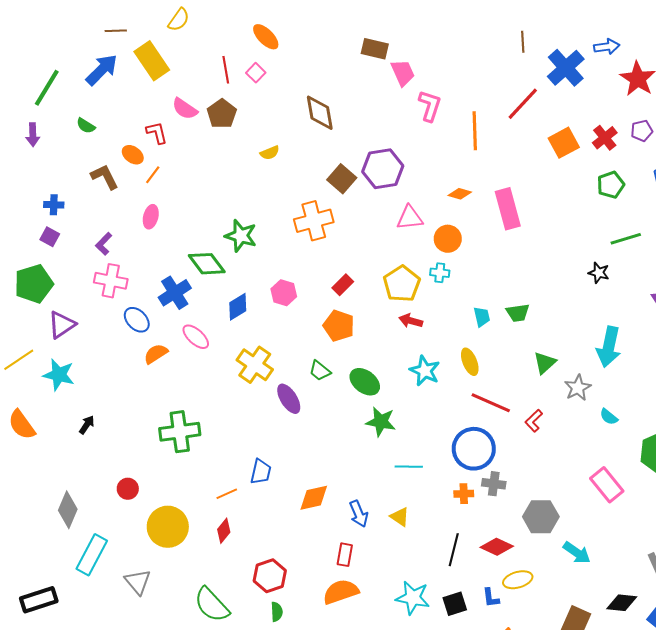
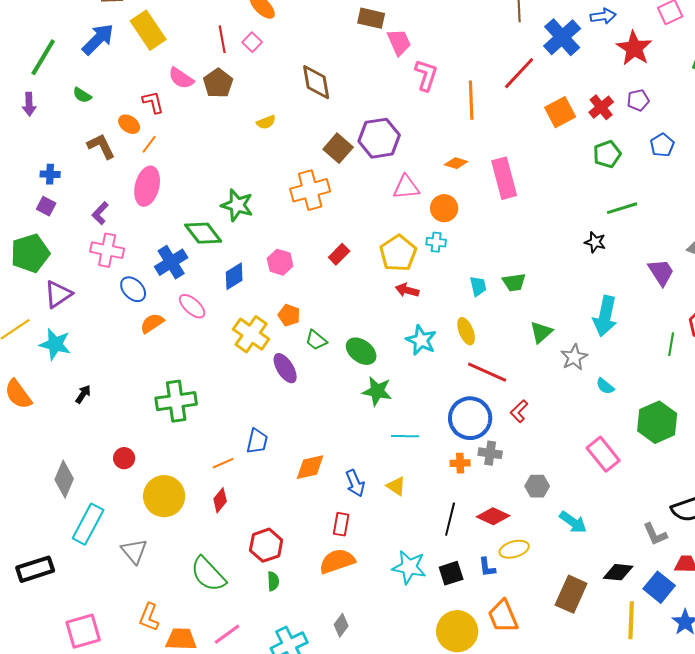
pink ellipse: (151, 217) -> (147, 186), size x1.6
orange pentagon: (339, 326) -> (289, 315), moved, size x0.7
red L-shape: (534, 421) -> (519, 411), moved
gray hexagon: (541, 517) -> (537, 486), size x0.7

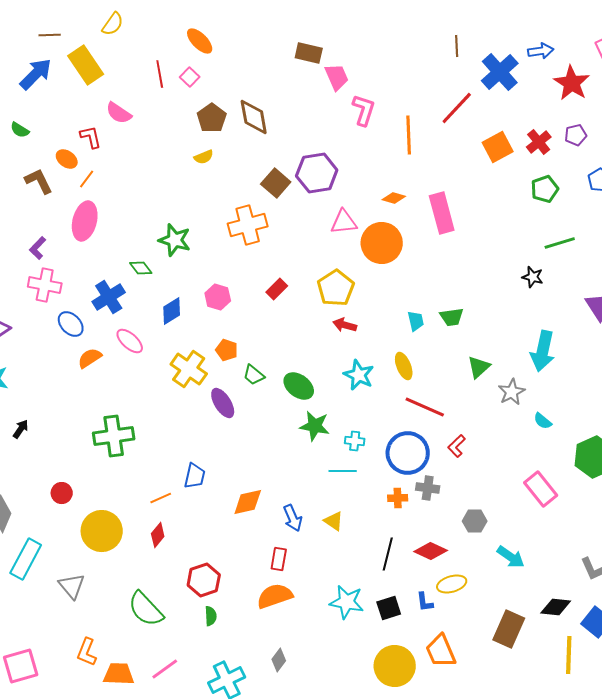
brown pentagon: (218, 83) -> (212, 118), moved
orange circle: (444, 208) -> (382, 243), size x1.5
green diamond: (203, 233) -> (141, 268), size x0.6
cyan cross: (436, 242) -> (355, 441), moved

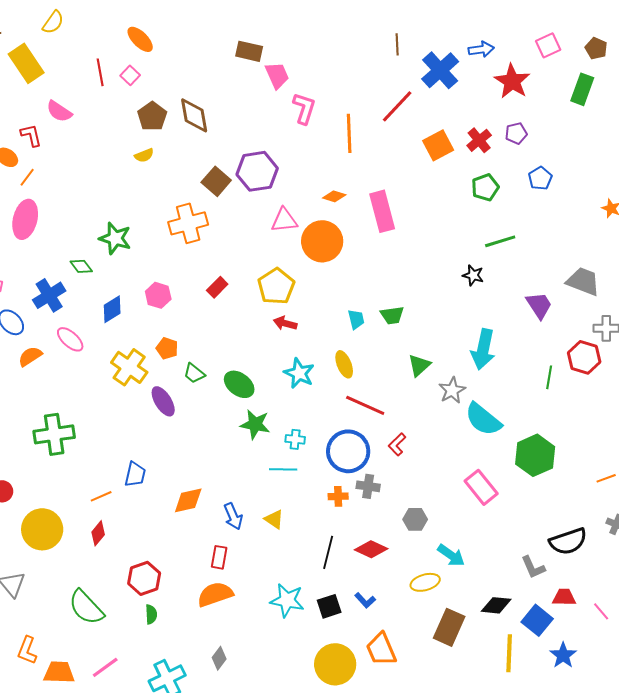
cyan semicircle: (543, 421) -> (483, 419), size x2.0
yellow ellipse: (452, 584) -> (425, 582), moved
blue L-shape: (425, 602) -> (365, 600), turned -35

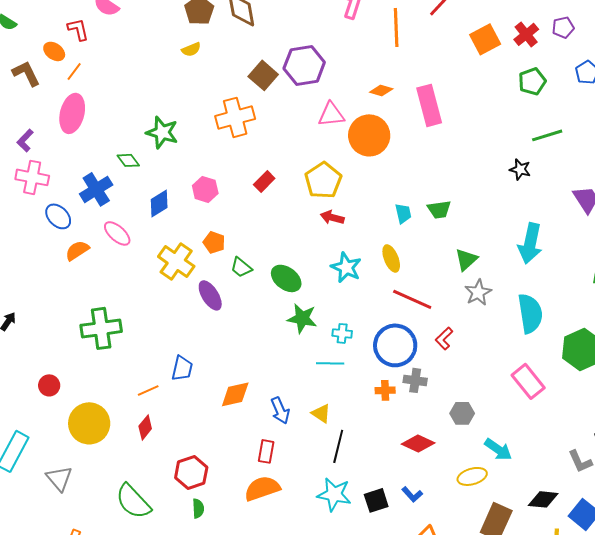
gray star: (452, 390) -> (478, 292), moved
cyan semicircle: (483, 419) -> (530, 313), turned -138
black line: (328, 552) -> (338, 446), moved

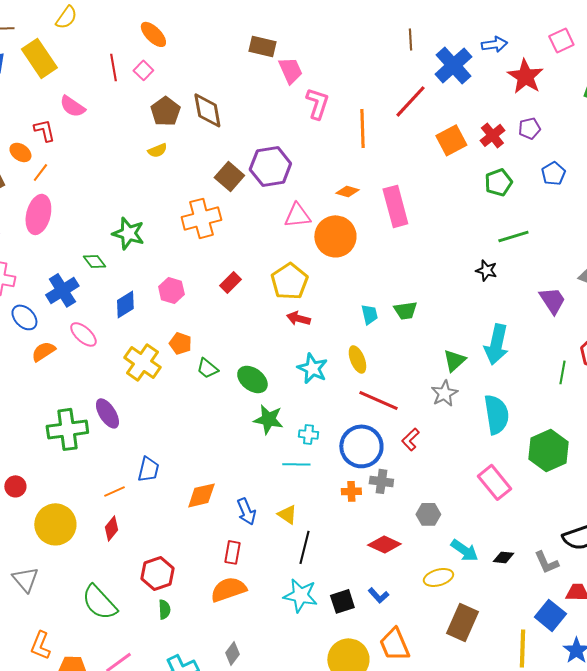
green triangle: (466, 259) -> (454, 360), moved
purple ellipse: (210, 295) -> (107, 413), moved
black diamond: (543, 499) -> (503, 557), moved, size x0.7

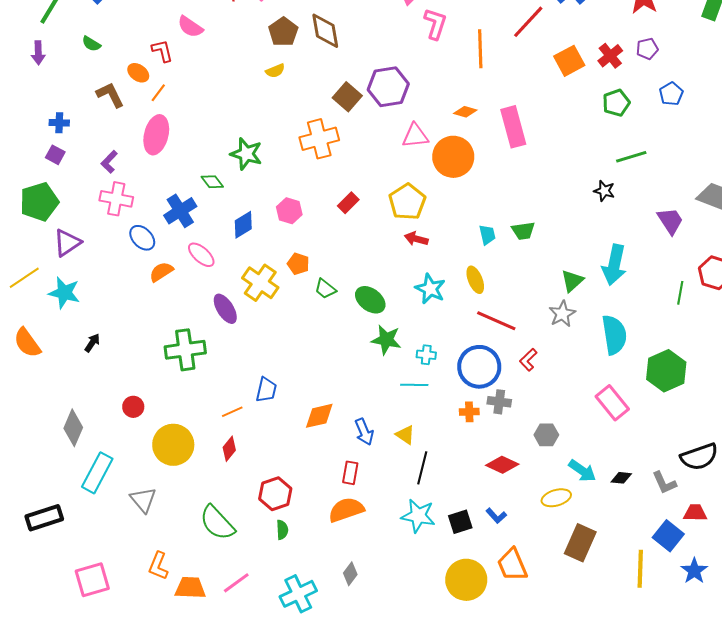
purple ellipse: (107, 413) -> (225, 309), moved

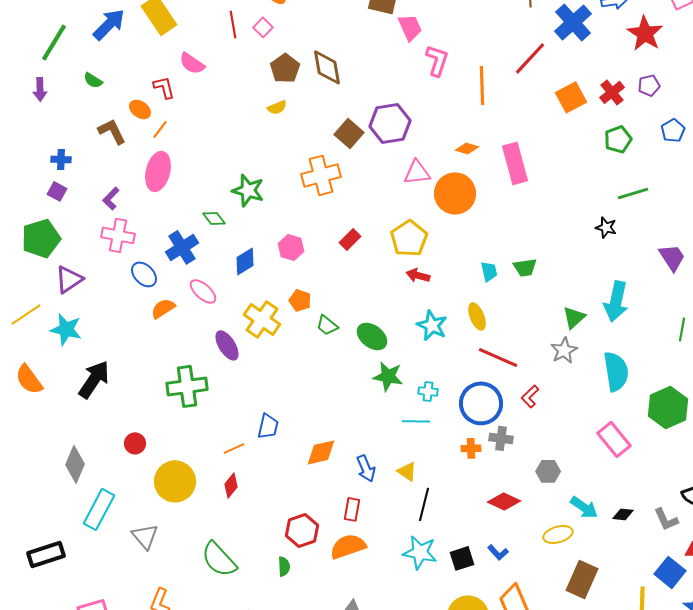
black arrow: (92, 343) -> (94, 379), size x2.0
red hexagon: (275, 494) -> (302, 530), moved

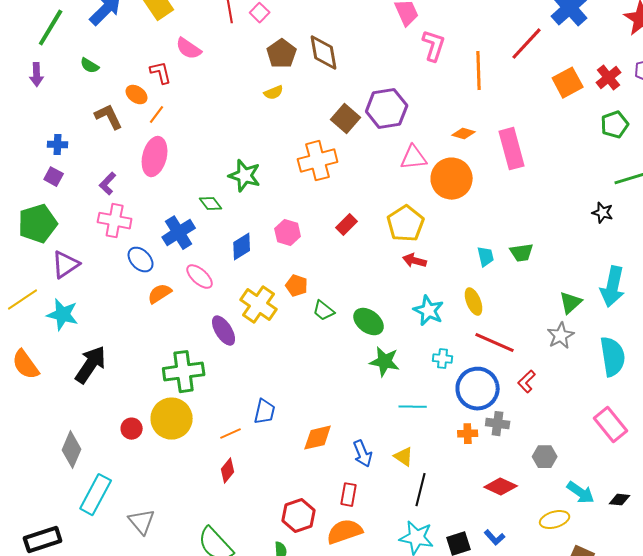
cyan cross: (428, 391) -> (443, 359), moved
yellow circle: (175, 481) -> (172, 419), moved

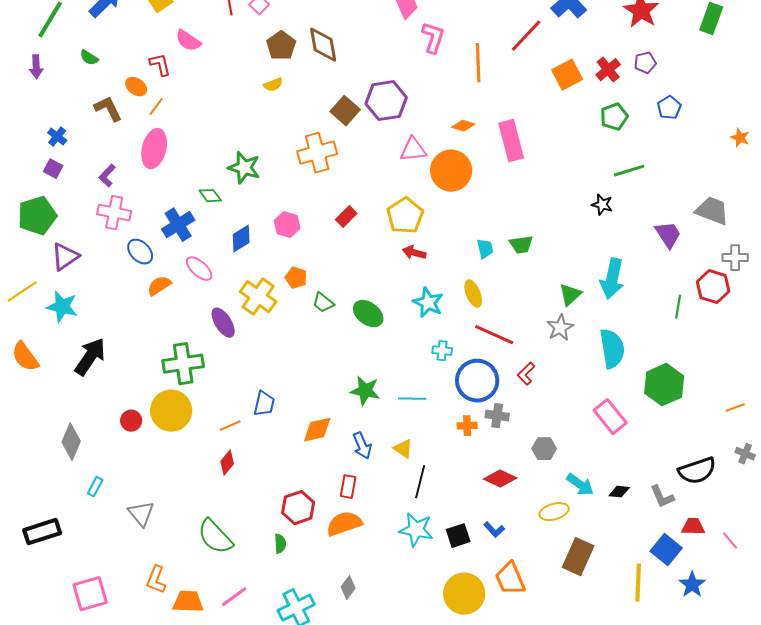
blue cross: (58, 145) -> (57, 137), turned 36
green star: (385, 362) -> (365, 391), moved
cyan rectangle: (96, 495) -> (95, 487), size x0.5

